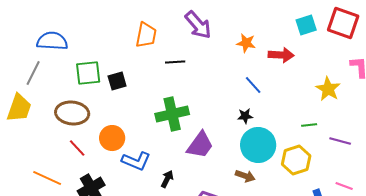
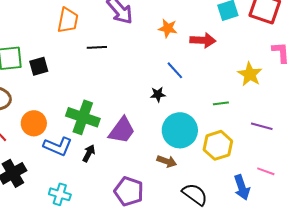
green cross: (172, 114) -> (83, 117), moved, turned 32
black star: (245, 116) -> (158, 94), moved
green line: (309, 125) -> (221, 103), moved
black arrow: (167, 179) -> (89, 153), moved

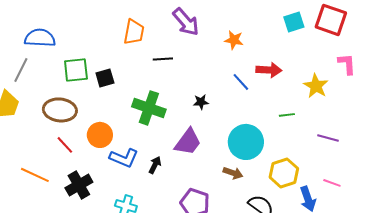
red arrow: (203, 40) -> (269, 70), moved
black star: (158, 94) -> (201, 102), moved
green cross: (83, 117) -> (149, 108), moved
yellow hexagon: (218, 145) -> (284, 173), moved

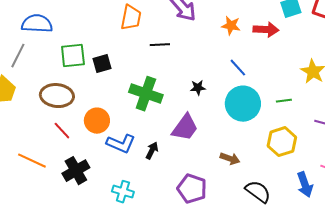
red arrow: (269, 70) -> (266, 30), moved
cyan circle: (246, 142) -> (243, 104), moved
yellow hexagon: (284, 173) -> (282, 142), moved

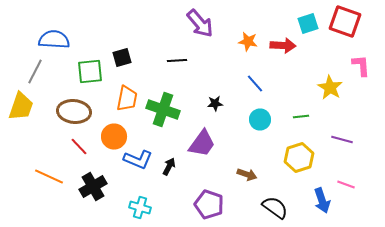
orange trapezoid: (131, 18) -> (127, 98), moved
black square: (102, 64) -> (122, 58), moved
cyan circle: (243, 104) -> (260, 120), size x0.6

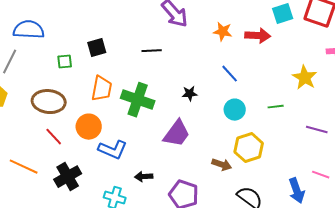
green square: (90, 72) -> (65, 62), size x0.6
yellow hexagon: (299, 158) -> (249, 148), moved
black arrow: (169, 166) -> (144, 177), moved, turned -120

